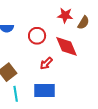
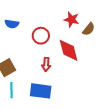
red arrow: (46, 63) -> (46, 64), turned -48

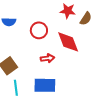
red arrow: (46, 64) -> (47, 58), turned -96

